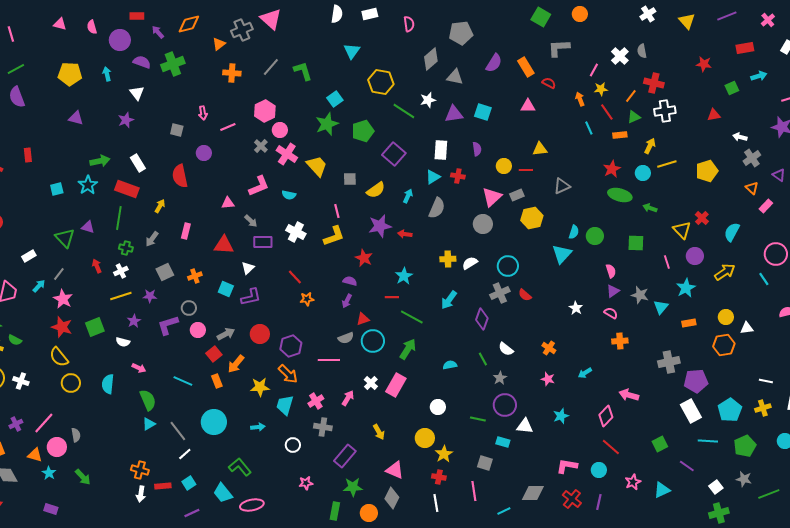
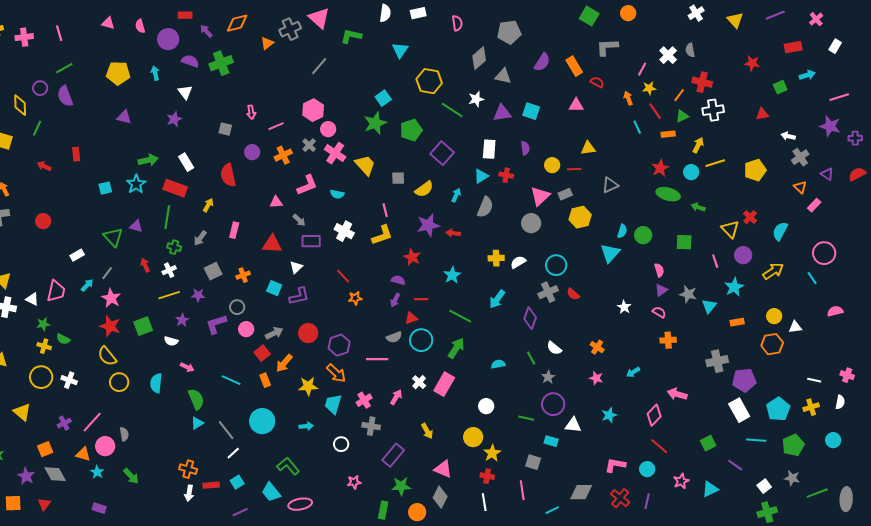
green L-shape: (303, 71) -> (351, 36), moved, turned -60
orange cross: (232, 73) -> (283, 155), moved, turned -30
red line: (392, 297) -> (421, 299), moved

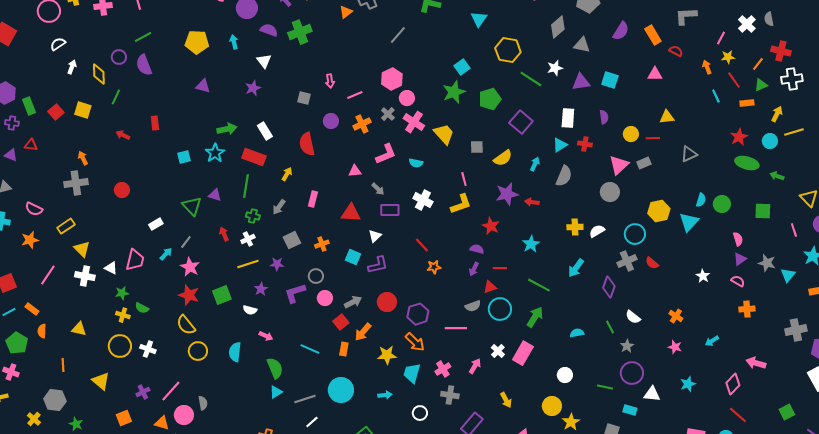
yellow hexagon: (580, 217) -> (659, 211), moved
orange rectangle: (265, 380) -> (344, 349), turned 32
gray line: (226, 430) -> (305, 399), turned -70

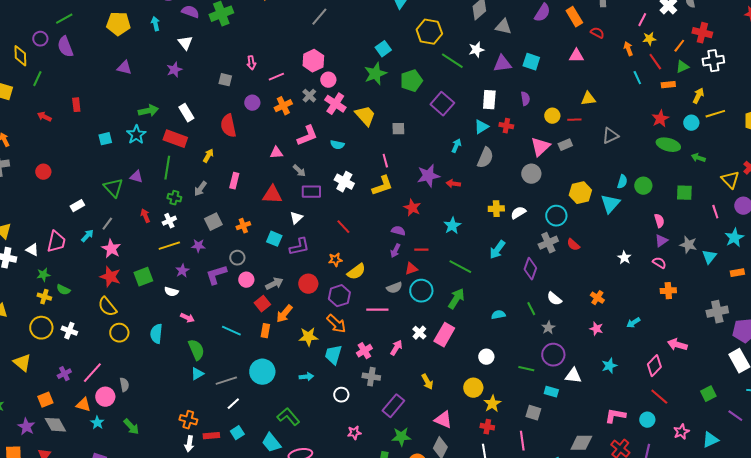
yellow semicircle: (503, 158) -> (356, 272), moved
orange star: (434, 267) -> (335, 260), moved

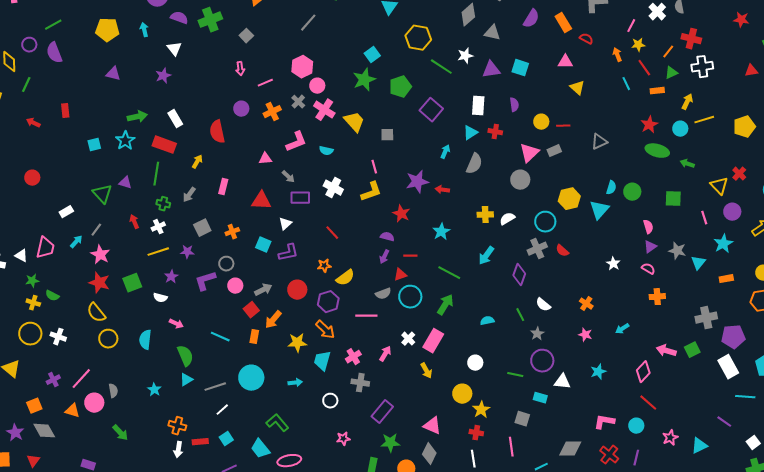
gray square: (225, 80) -> (246, 36), moved, turned 32
yellow triangle: (588, 99) -> (577, 88), moved, turned 49
yellow arrow: (427, 382) -> (426, 371), moved
green square: (708, 394) -> (692, 350), moved
cyan star: (97, 423) -> (154, 390), moved

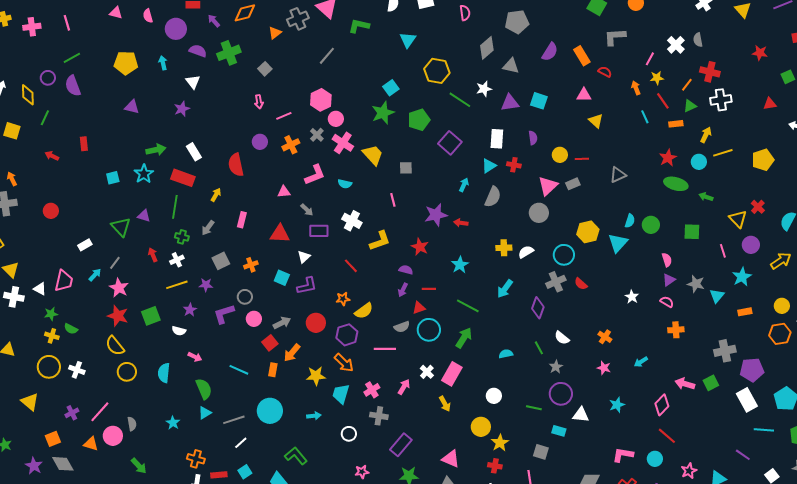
yellow L-shape: (371, 192) -> (380, 241), moved

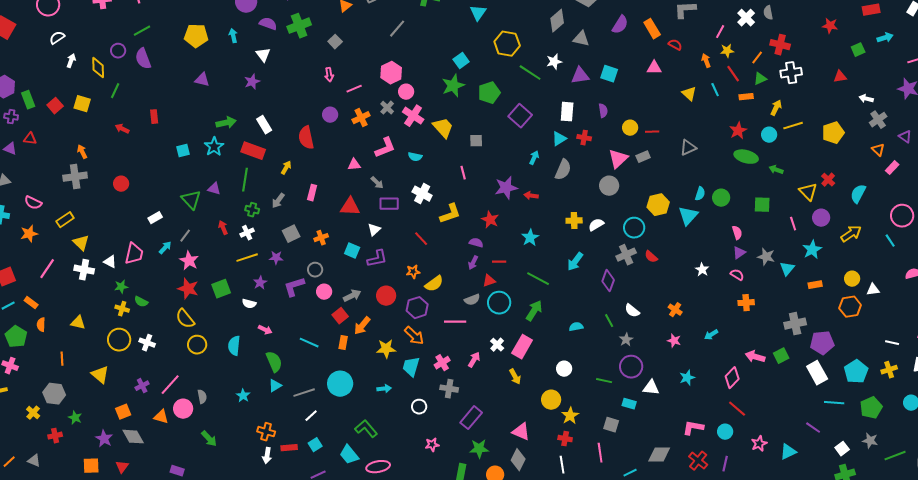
yellow triangle: (596, 121) -> (689, 94), moved

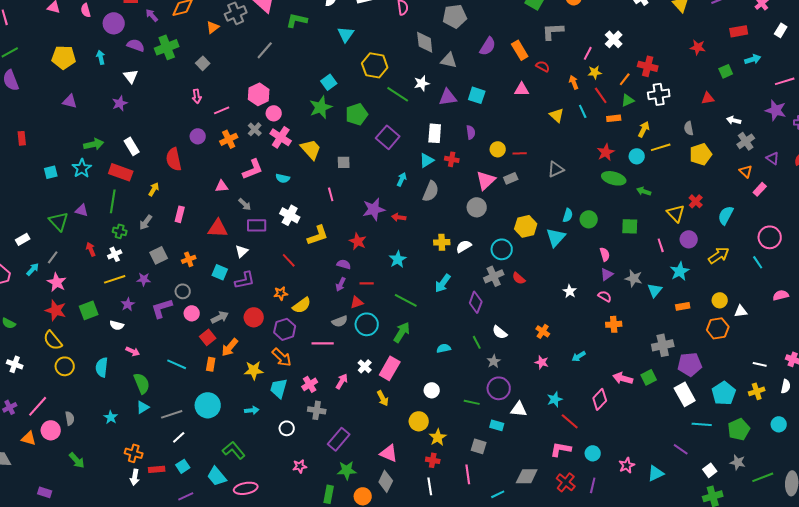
gray semicircle: (768, 13) -> (689, 128), moved
gray diamond: (557, 21) -> (425, 42), turned -55
red line: (737, 409) -> (570, 421), moved

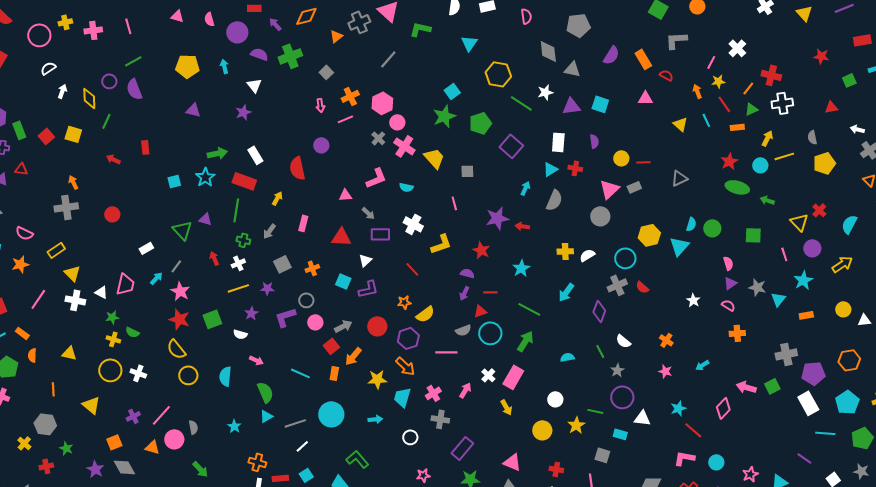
orange cross: (229, 139) -> (350, 96), moved
orange hexagon: (718, 328) -> (849, 360), moved
yellow star: (438, 437) -> (576, 425), moved

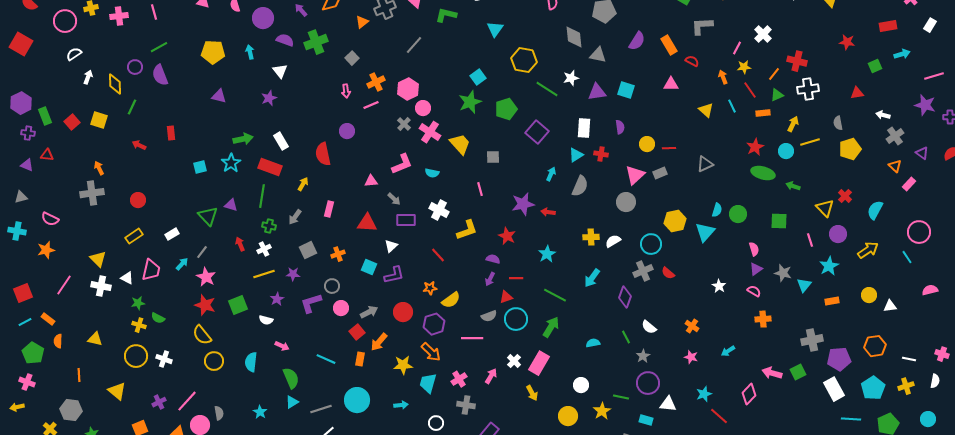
yellow rectangle: (56, 250) -> (134, 236), moved

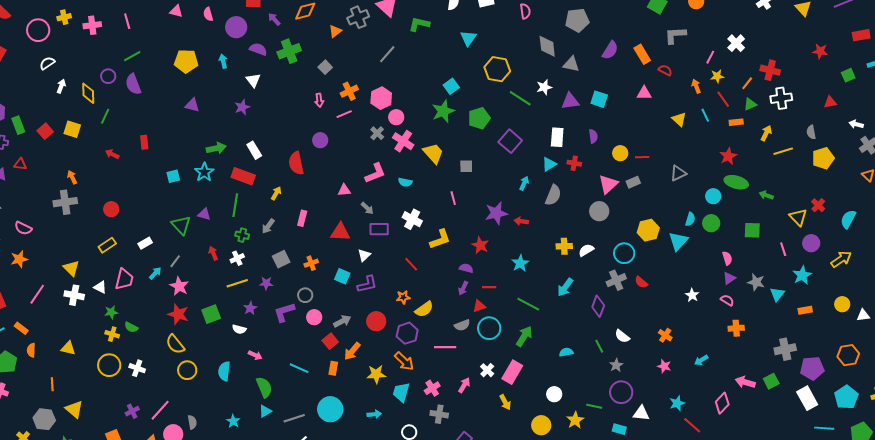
cyan circle: (786, 151) -> (713, 196), moved
yellow triangle: (117, 391) -> (74, 409), moved

